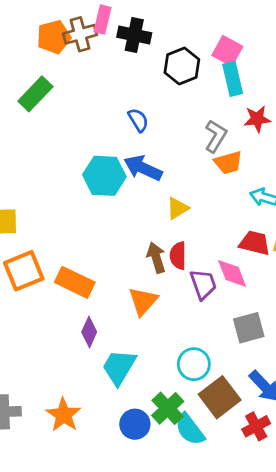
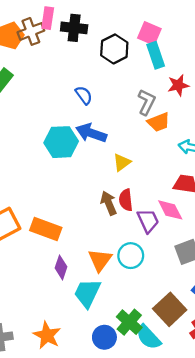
orange triangle: (143, 301) -> (100, 260), moved
cyan circle: (194, 364) -> (131, 256), moved

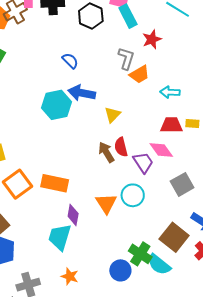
cyan trapezoid: (87, 293) -> (60, 237), moved
orange star: (47, 335) -> (70, 276), size x0.7

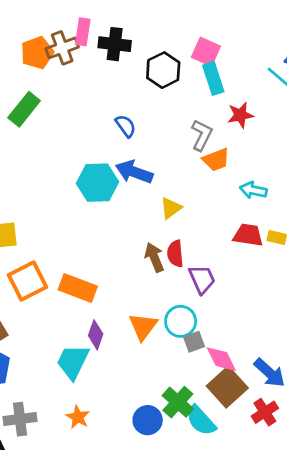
pink diamond: (161, 150) -> (221, 359), moved
gray square: (182, 184) -> (194, 342), moved, size x0.7

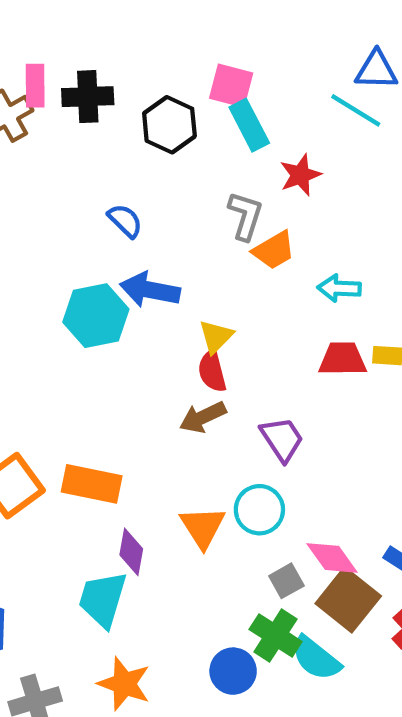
red semicircle: (175, 254) -> (212, 371), moved
brown arrow: (154, 257) -> (203, 417), turned -84
gray square: (194, 342) -> (286, 581), moved
orange star: (78, 417) -> (124, 684), size x1.4

